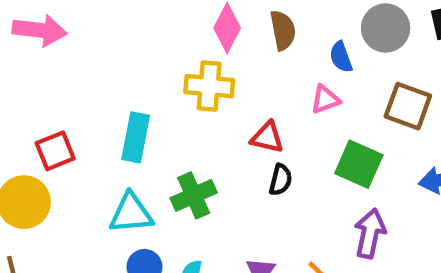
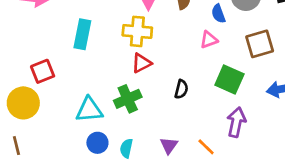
brown square: (408, 106) -> (260, 44), turned -36
cyan rectangle: (136, 137) -> (82, 34), moved
red triangle: (267, 137) -> (141, 63), moved, turned -40

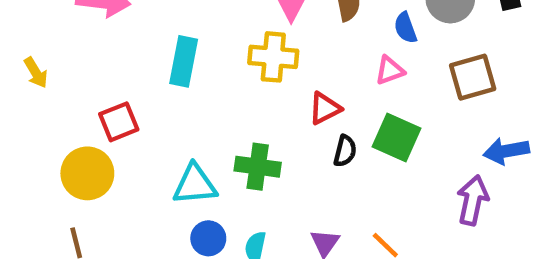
red triangle: (141, 63) -> (325, 108), moved
green square: (229, 80) -> (397, 138), moved
green cross: (128, 99) -> (258, 167), turned 32
purple arrow: (236, 122) -> (473, 200), moved

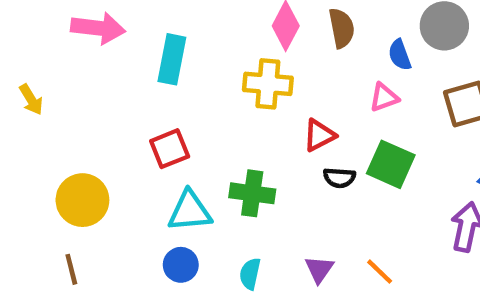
cyan rectangle: (184, 61) -> (172, 59), moved
red square: (119, 122) -> (170, 149), moved
black semicircle: (345, 151) -> (339, 178), turned 80
blue circle: (208, 238) -> (181, 265), moved

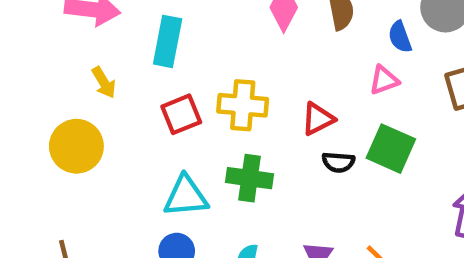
yellow cross: (268, 84) -> (243, 105), moved
yellow arrow: (31, 100) -> (104, 82), moved
red square: (170, 149) -> (181, 114), moved
yellow circle: (82, 200) -> (76, 146), moved

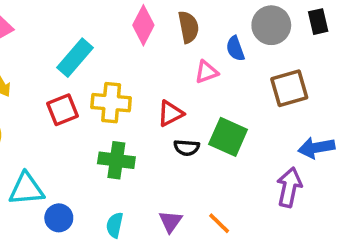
cyan rectangle: (168, 41) -> (75, 58), moved, turned 30
pink triangle: (384, 80) -> (206, 72), moved
cyan triangle: (186, 196) -> (26, 189), moved

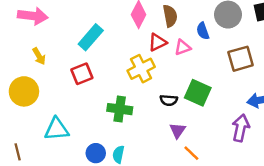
yellow cross: (111, 103) -> (141, 69), moved, turned -32
red triangle: (170, 113) -> (157, 42), moved
blue circle: (59, 218) -> (96, 153), moved
purple triangle: (170, 221) -> (178, 130), moved

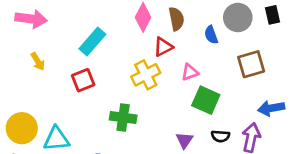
pink triangle: (183, 47) -> (190, 72), moved
yellow circle: (24, 91) -> (22, 128), moved
black semicircle: (169, 100) -> (220, 136), moved

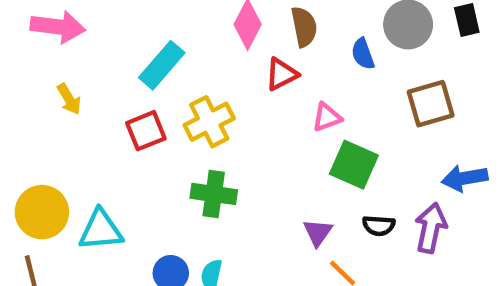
yellow cross: (146, 75) -> (209, 122), moved

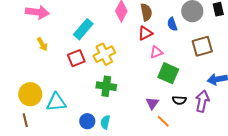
red triangle: (282, 74) -> (145, 33), moved

